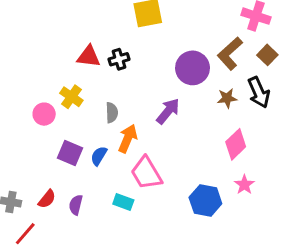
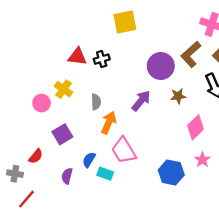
brown star: (227, 98) -> (178, 96), moved
purple square: (70, 153) -> (62, 134), turned 36
blue semicircle: (99, 156) -> (89, 160), moved
red semicircle: (47, 199) -> (36, 156), moved

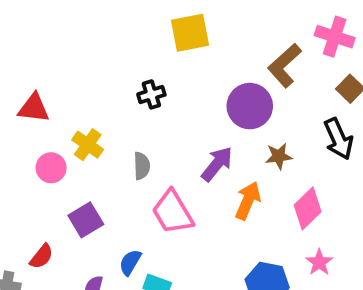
brown L-shape: (191, 54) -> (284, 66), moved
red triangle: (77, 57) -> (34, 108), moved
orange arrow: (109, 123) -> (248, 201), moved
pink trapezoid: (124, 150) -> (173, 212), moved

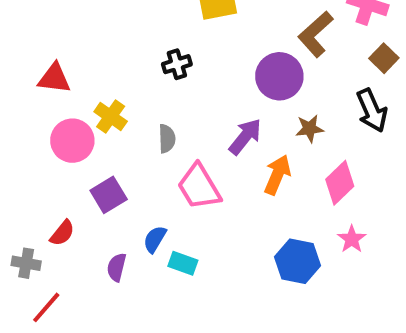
pink circle: (51, 168) -> (72, 141), size x1.4

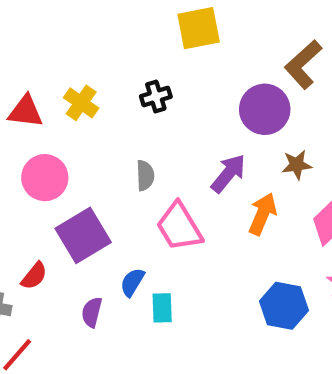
yellow cross: (111, 116) -> (81, 103), moved
purple square: (109, 195) -> (83, 235), size x1.4
cyan rectangle: (183, 263) -> (162, 308), turned 68

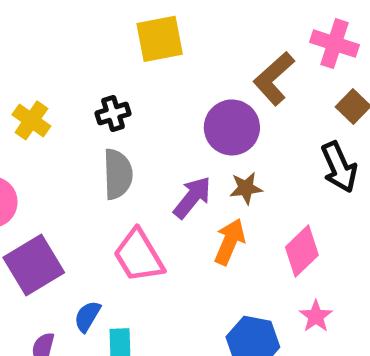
brown star: (297, 165) -> (246, 188), moved
gray semicircle: (145, 175) -> (118, 174), moved, size x1.5

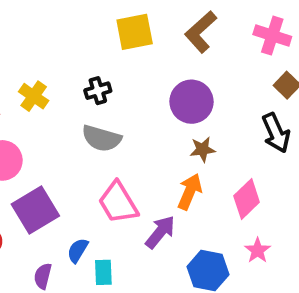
brown L-shape: (274, 79) -> (201, 32), moved
gray semicircle: (118, 174) -> (102, 138), turned 108
purple arrow: (192, 197) -> (160, 232), moved

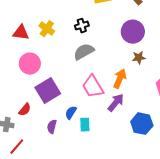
gray semicircle: (102, 138) -> (84, 52), turned 135
orange arrow: (190, 192) -> (120, 79), moved

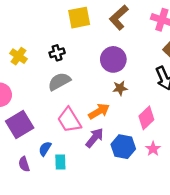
orange arrow: (120, 79) -> (99, 111), turned 36
blue hexagon: (142, 124) -> (123, 147), moved
purple semicircle: (52, 127) -> (24, 164), turned -32

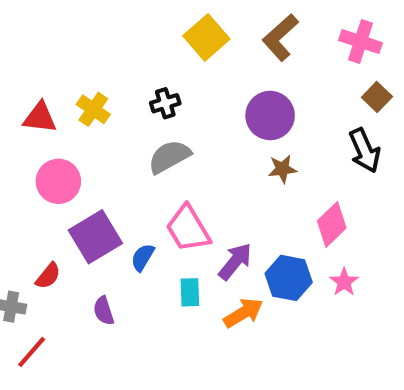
yellow square: (79, 18) -> (206, 37), turned -30
orange arrow: (99, 111) -> (243, 313), moved
blue semicircle: (45, 149) -> (143, 257), moved
cyan rectangle: (60, 162) -> (190, 292), moved

